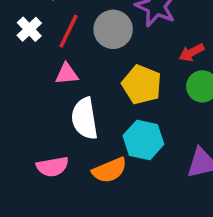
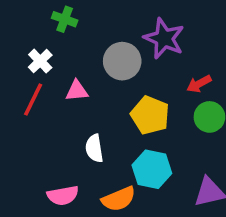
red line: (69, 31) -> (33, 99), moved
pink triangle: (67, 74) -> (77, 91), moved
white semicircle: (85, 119) -> (94, 148), size x0.7

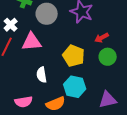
gray circle: (122, 61) -> (47, 14), moved
pink triangle: (77, 91) -> (32, 42), size x1.5

